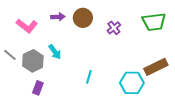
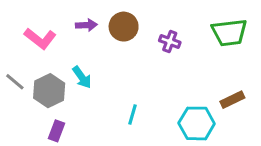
purple cross: (114, 28) -> (170, 41), turned -32
brown rectangle: (156, 67) -> (232, 100), size x0.7

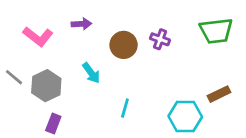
brown circle: (124, 27) -> (124, 45), moved
cyan arrow: (82, 77) -> (91, 73), moved

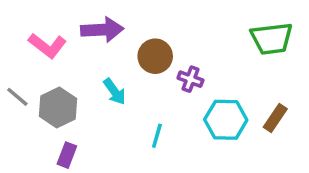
purple arrow: (81, 24) -> (102, 30), size x1.6
purple cross: (160, 39) -> (190, 79), moved
brown rectangle: (219, 94) -> (275, 118), turned -30
cyan hexagon: (185, 117) -> (226, 120), moved

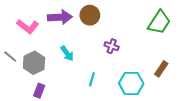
green trapezoid: (272, 39) -> (159, 22), turned -50
brown circle: (155, 56) -> (90, 15), moved
cyan hexagon: (226, 120) -> (131, 83), moved

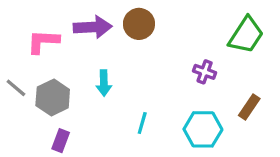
pink L-shape: (28, 27) -> (43, 41), turned 145
purple cross: (112, 46) -> (205, 72), moved
cyan arrow: (67, 53) -> (104, 83), turned 35

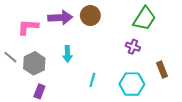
green trapezoid: (246, 35) -> (144, 19), moved
brown rectangle: (249, 107) -> (162, 70), turned -56

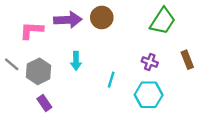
purple cross: (133, 47) -> (150, 62), moved
brown rectangle: (162, 70) -> (187, 60), moved
cyan line: (92, 80) -> (111, 80), moved
purple rectangle: (39, 91) -> (44, 103), turned -56

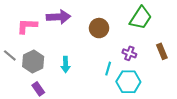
brown circle: (102, 17) -> (99, 28), moved
cyan arrow: (76, 61) -> (66, 65), moved
cyan line: (111, 80) -> (108, 69), moved

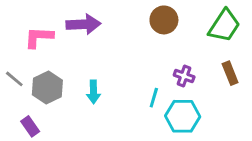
green trapezoid: (141, 18) -> (224, 26), moved
brown circle: (99, 28) -> (164, 20), moved
purple rectangle: (38, 89) -> (30, 126), moved

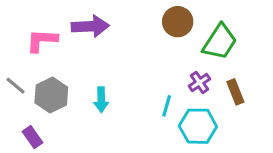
green trapezoid: (224, 26) -> (220, 42), moved
brown rectangle: (230, 73) -> (235, 92), moved
purple cross: (184, 76) -> (199, 82), turned 36

